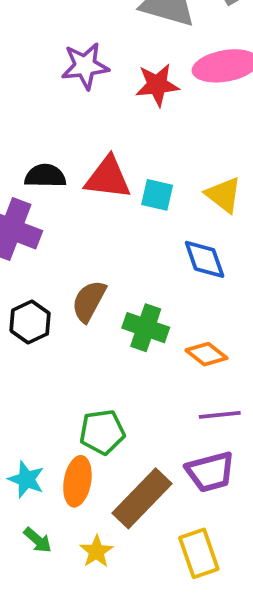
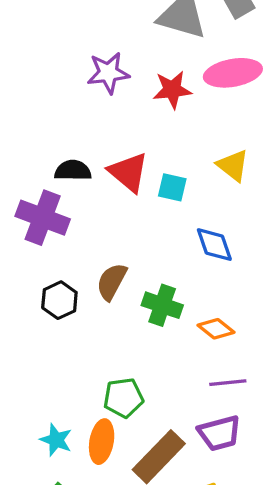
red triangle: (108, 178) -> (128, 172), turned 33
yellow triangle: (224, 195) -> (233, 165), moved

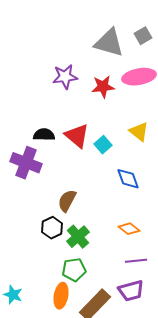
cyan square: (172, 187) -> (103, 145), turned 36
black hexagon: (59, 300) -> (52, 228), moved
green cross: (162, 305) -> (78, 237), moved, turned 30
cyan star: (56, 440) -> (13, 295), moved

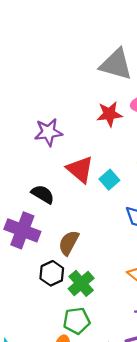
purple star: (65, 77) -> (48, 132), moved
black semicircle: (44, 135) -> (43, 194), moved, turned 30
purple cross: (26, 163) -> (22, 230), moved

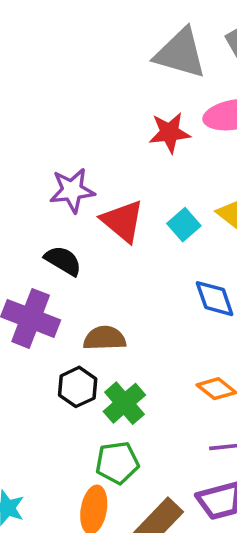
purple star: (48, 132) -> (72, 190), moved
cyan square: (109, 180) -> (184, 225), moved
brown semicircle: (69, 243) -> (105, 338), turned 60

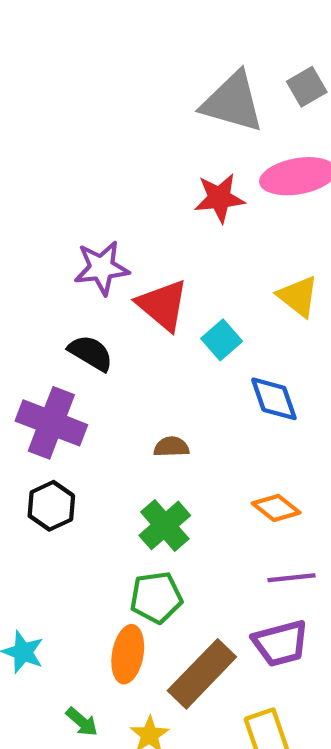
cyan square: (184, 225) -> (222, 340), moved
brown semicircle: (105, 338) -> (171, 447), moved, size x0.7
black hexagon: (78, 387) -> (51, 506), moved

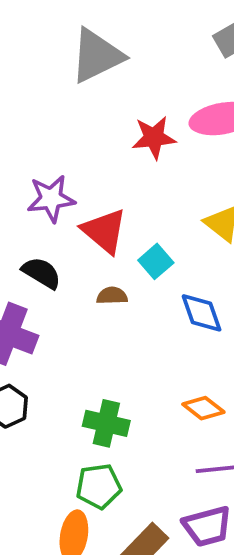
gray triangle: (232, 102) -> (97, 56), moved, turned -42
brown semicircle: (171, 447) -> (112, 296), moved
green cross: (165, 525) -> (106, 423), turned -36

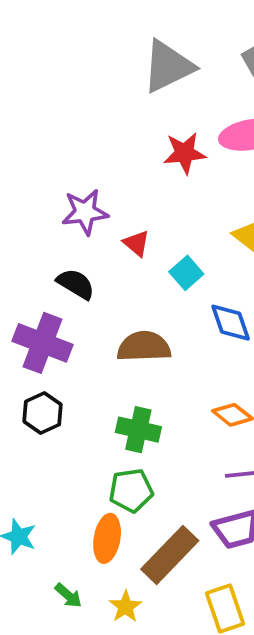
gray triangle: (97, 56) -> (168, 66), moved
red triangle: (104, 231) -> (137, 243), size x0.6
brown semicircle: (112, 296) -> (144, 347), moved, size x1.8

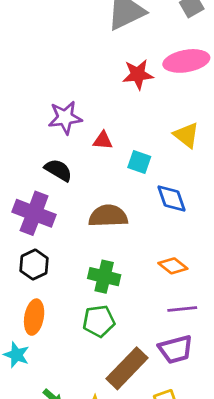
red triangle: (137, 243) -> (103, 141), turned -35
cyan square: (186, 273) -> (139, 162), turned -30
orange ellipse: (107, 538) -> (34, 317), moved

